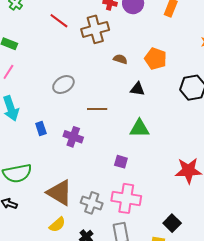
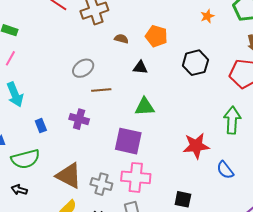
gray ellipse: (63, 85) -> (83, 68), moved
blue rectangle: (41, 128) -> (41, 126), moved
purple square: (121, 162) -> (128, 141), size x2.0
black square: (172, 223) -> (183, 199), turned -30

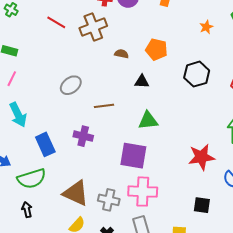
gray ellipse: (83, 68) -> (71, 85), moved
blue rectangle: (41, 126) -> (45, 144), size x1.6
black arrow: (19, 190) -> (27, 210), turned 63
black square: (183, 199) -> (202, 205), moved

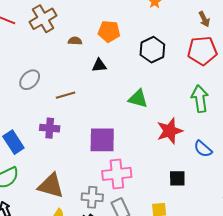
green triangle: (148, 121) -> (138, 99), moved, turned 30
gray cross: (109, 200) -> (92, 197), moved

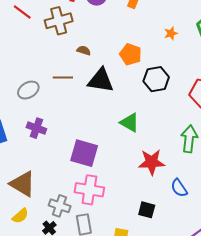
orange pentagon: (109, 31) -> (131, 54), moved
black triangle: (99, 65) -> (101, 80), size x1.8
gray ellipse: (30, 80) -> (28, 90), moved
brown line: (66, 95) -> (63, 77), moved

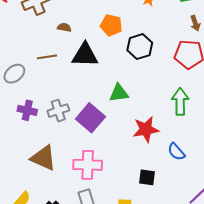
green triangle: (130, 123) -> (119, 93), turned -30
purple square: (84, 153) -> (90, 118), moved, turned 32
brown triangle: (23, 184) -> (43, 158), moved
gray cross: (60, 206) -> (58, 111), moved, turned -30

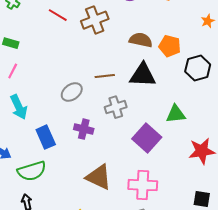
brown semicircle: (64, 27) -> (141, 40), moved, size x1.6
gray cross: (58, 111) -> (116, 107), moved

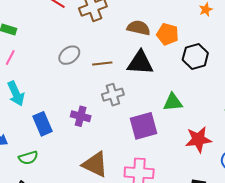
gray ellipse: (72, 92) -> (69, 55), moved
purple square: (147, 138) -> (144, 126), turned 32
green semicircle: (32, 171) -> (28, 158), size x0.7

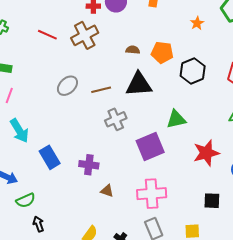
brown semicircle: (139, 28) -> (133, 50), size x0.6
purple cross: (81, 116) -> (89, 165), moved
green semicircle: (28, 158) -> (26, 200), moved
brown triangle: (95, 164) -> (107, 191), size x0.5

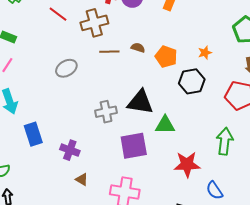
orange star: (197, 23) -> (205, 53), moved
black triangle: (139, 84) -> (140, 102), moved
brown line: (101, 90) -> (109, 52), moved

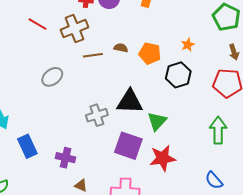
green triangle: (165, 125) -> (157, 121), turned -40
purple square: (134, 146) -> (128, 146), turned 36
red star: (187, 164) -> (163, 158), moved

